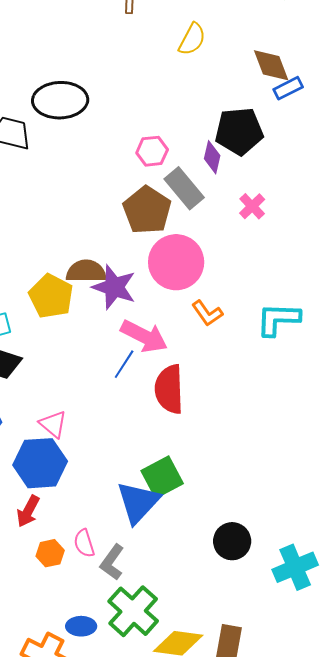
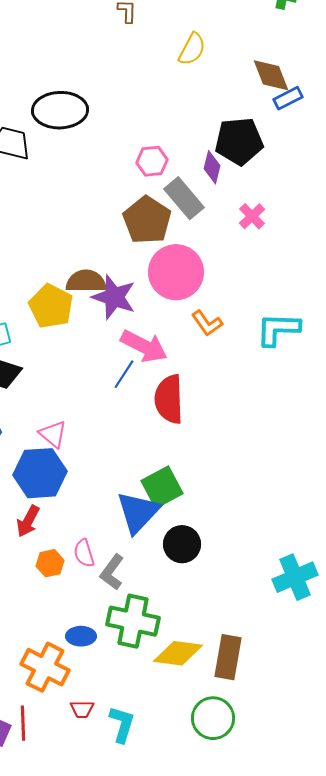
black circle: (232, 541) -> (182, 544), moved
green cross: (133, 611) -> (133, 621), turned -30

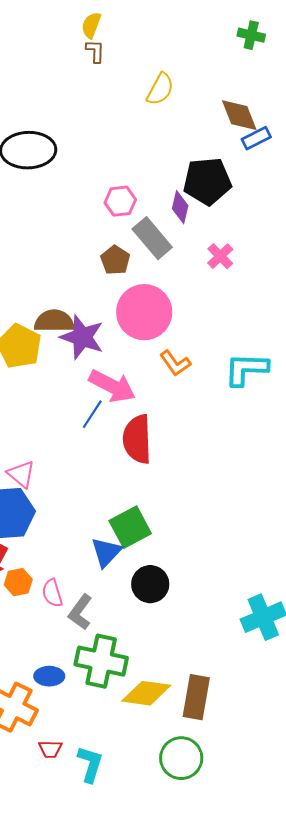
brown pentagon: (147, 220) -> (115, 260), size x0.6
blue triangle: (138, 512) -> (106, 552), size x0.7
orange hexagon: (50, 563) -> (18, 582), moved

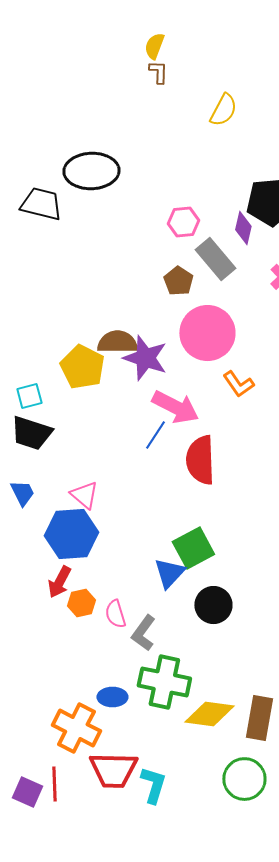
red trapezoid: (50, 749) -> (113, 770), size x2.0

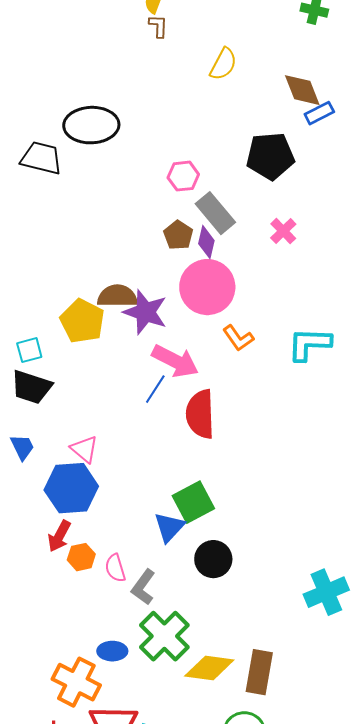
purple diamond: (243, 228) -> (206, 242), moved
green cross: (164, 682) -> (164, 636), turned 33

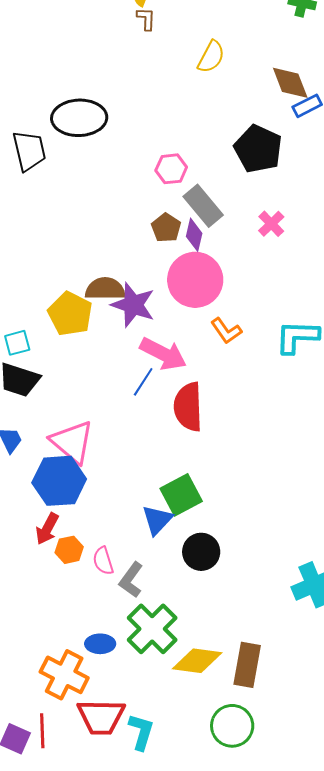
black pentagon: (270, 156) -> (258, 149), turned 30
black trapezoid: (41, 158) -> (29, 151), turned 63
pink triangle: (84, 449) -> (72, 442), size x1.6

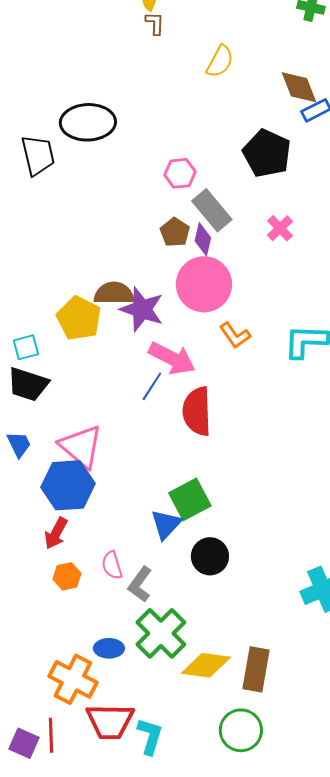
orange hexagon: (69, 550) -> (67, 576), moved

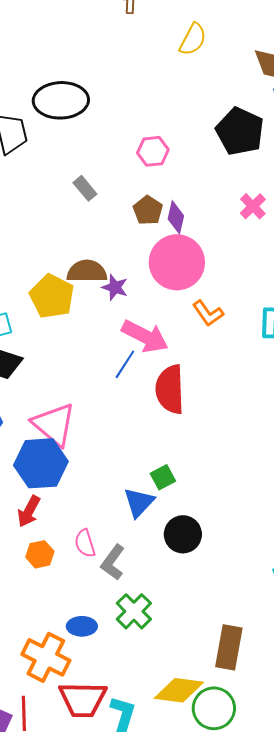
gray rectangle: (212, 210) -> (85, 188), moved, size x0.6
purple star: (142, 309) -> (115, 287), size x0.6
green square: (190, 499) -> (163, 477), size x0.6
green cross: (161, 633) -> (134, 611), size x0.7
yellow diamond: (206, 665) -> (179, 690), moved

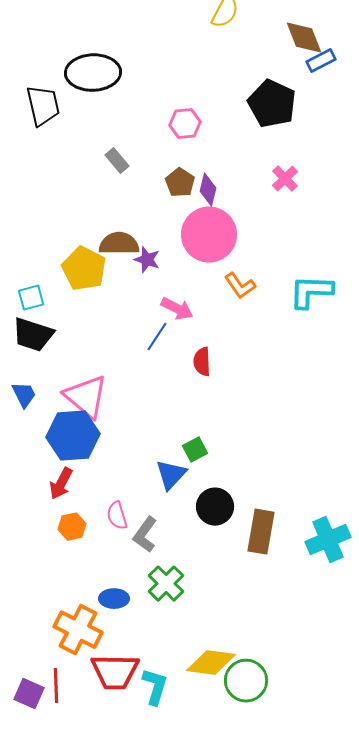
pink arrow: (145, 336) -> (177, 309), size x0.7
red semicircle: (170, 389) -> (202, 362), size x0.6
brown rectangle: (229, 647) -> (261, 532), moved

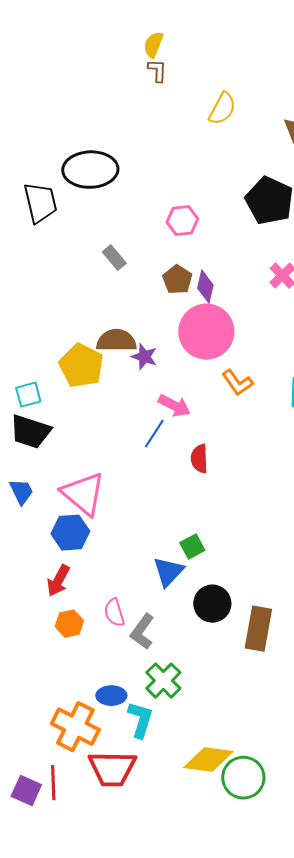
blue hexagon: (73, 436) -> (70, 533), size x0.7
cyan L-shape: (155, 687) -> (140, 720), moved

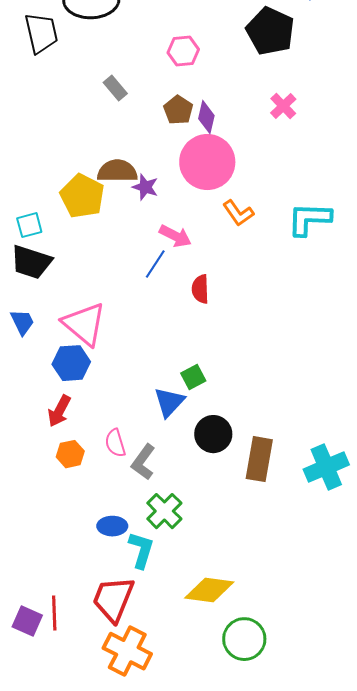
orange cross: (75, 727) -> (127, 651), moved
red trapezoid: (112, 769) -> (113, 599), turned 111
green circle: (243, 778) -> (244, 639), moved

